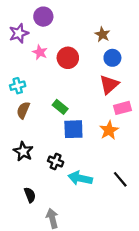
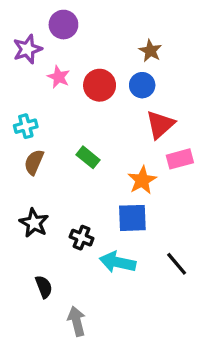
blue circle: (112, 58) -> (142, 85), moved
blue square: (73, 129) -> (132, 218), moved
orange star: (109, 130) -> (142, 180), moved

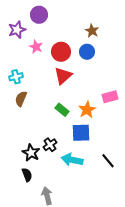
red triangle: (160, 125) -> (63, 76), moved
green rectangle: (88, 157) -> (62, 110), moved
black star: (34, 223) -> (31, 153), moved
black cross: (82, 238) -> (50, 145), turned 32

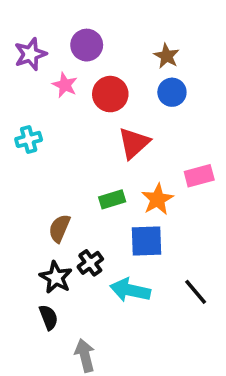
purple circle: (39, 15) -> (87, 45), moved
blue circle: (87, 52) -> (172, 92), moved
red triangle: (63, 76) -> (134, 143), moved
brown semicircle: (21, 99) -> (59, 228), moved
green rectangle: (62, 110) -> (112, 199), turned -56

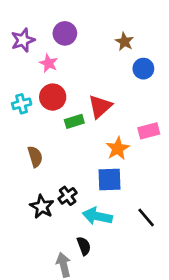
blue circle: (172, 92) -> (143, 69), moved
red circle: (110, 94) -> (53, 97), moved
green rectangle: (112, 199) -> (74, 121), moved
brown semicircle: (59, 228) -> (35, 157), moved, turned 140
black semicircle: (49, 317) -> (84, 246), moved

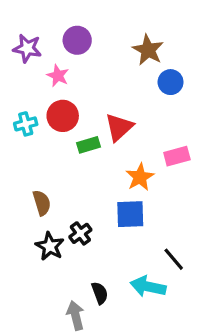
purple star: (23, 40) -> (27, 48), turned 30
brown star: (124, 42) -> (148, 50), size x1.4
brown semicircle: (35, 157) -> (42, 203), moved
cyan arrow: (97, 216) -> (148, 287), moved

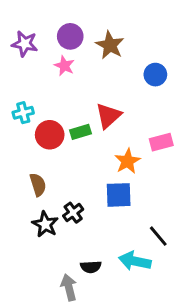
brown star: (148, 50) -> (110, 45), moved
pink star: (58, 76) -> (64, 66), moved
red circle: (63, 116) -> (50, 135), moved
black semicircle: (100, 293) -> (91, 267), turned 108

